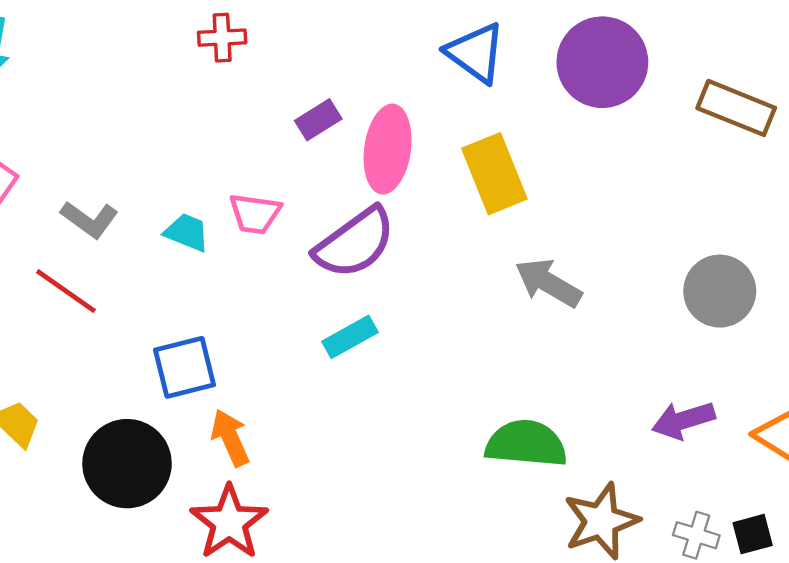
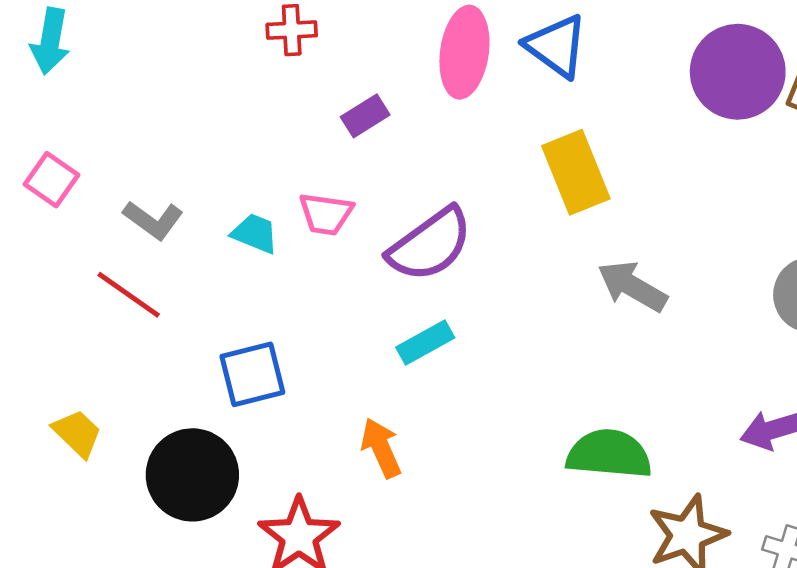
purple circle: (602, 62) -> (738, 72), moved
purple rectangle: (318, 120) -> (365, 116), moved
pink ellipse: (388, 149) -> (464, 52), moved
orange arrow: (230, 438) -> (381, 448), moved

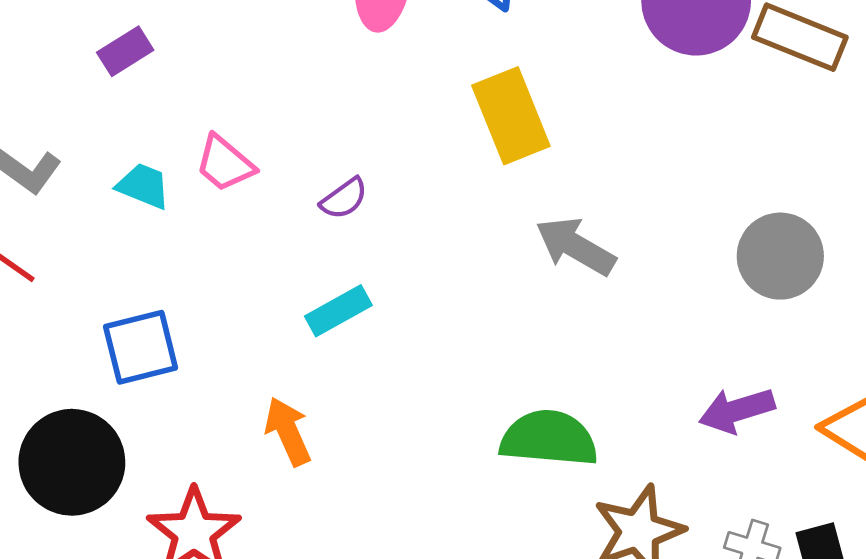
purple rectangle: (365, 116) -> (125, 51), moved
pink trapezoid: (326, 214) -> (225, 163), turned 32
purple semicircle: (430, 245) -> (344, 199), size x0.5

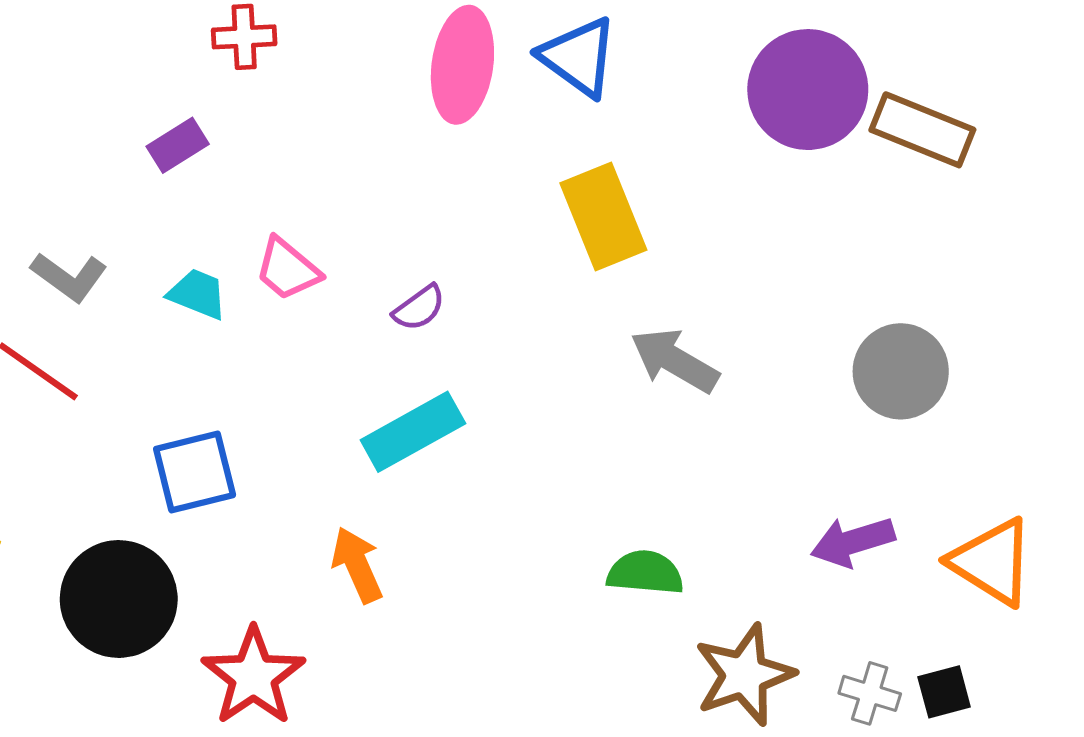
cyan rectangle: (338, 311) -> (413, 432), size x1.4
green semicircle: (549, 438) -> (645, 573), size x0.7

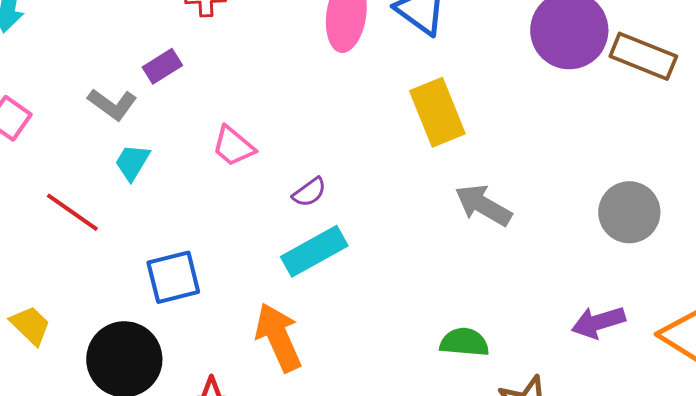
gray L-shape: (69, 277) -> (112, 104), moved
cyan trapezoid: (198, 294) -> (132, 162), moved, turned -81
purple semicircle: (419, 308) -> (309, 192), moved
orange arrow: (357, 565) -> (278, 337), size x1.4

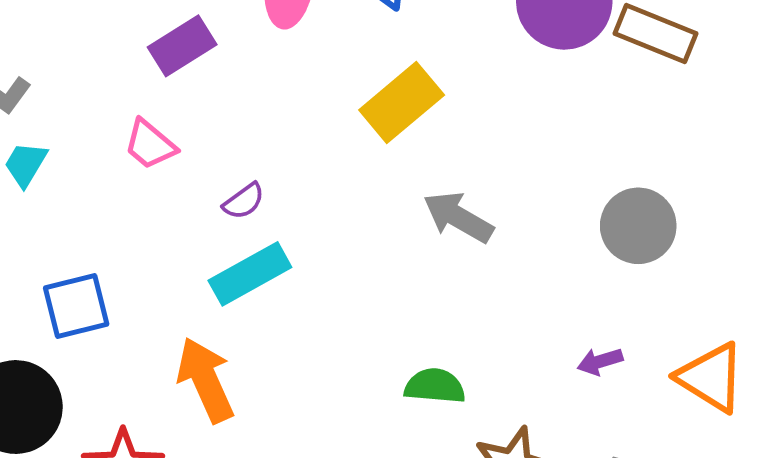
purple rectangle: (162, 66) -> (182, 46), moved, size x1.4
yellow rectangle: (437, 112) -> (402, 103), turned 72
purple arrow: (598, 322) -> (600, 361), size x0.7

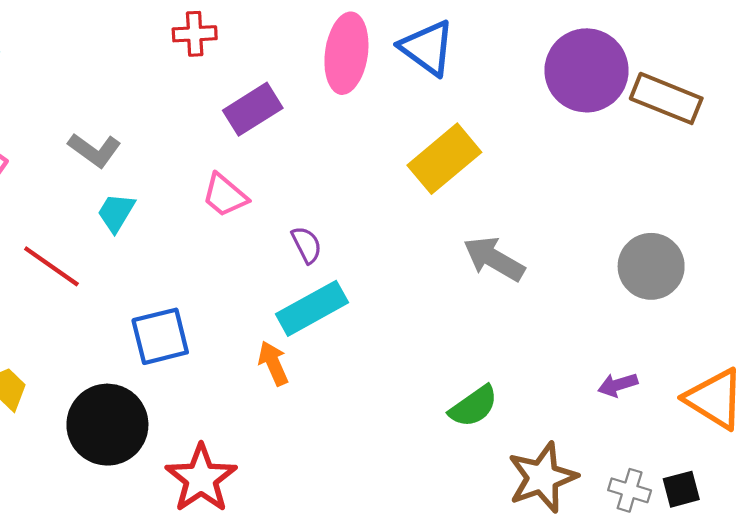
purple semicircle: (244, 201) -> (307, 245), turned -81
orange arrow: (206, 380) -> (273, 363), moved, size x0.6
green semicircle: (435, 386) -> (473, 406), turned 140

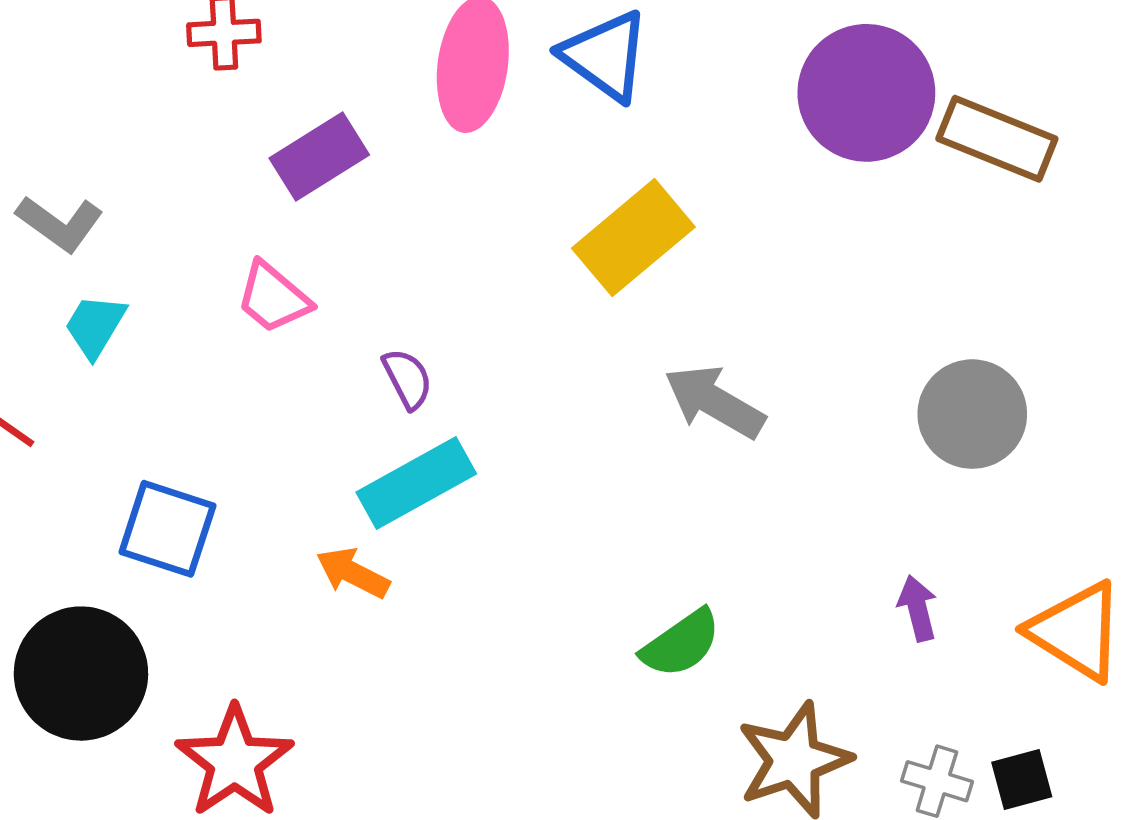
blue square: (160, 336) -> (167, 529), turned 32
orange arrow: (273, 363) -> (353, 573), turned -39
purple arrow: (618, 385) -> (918, 608), turned 93

